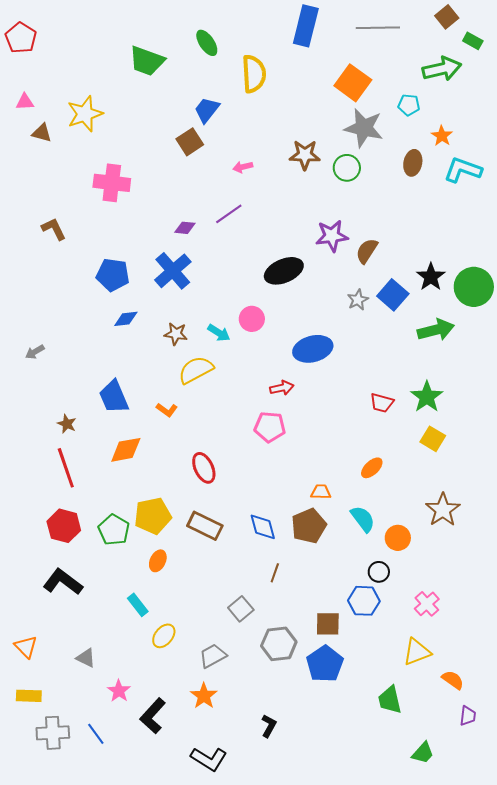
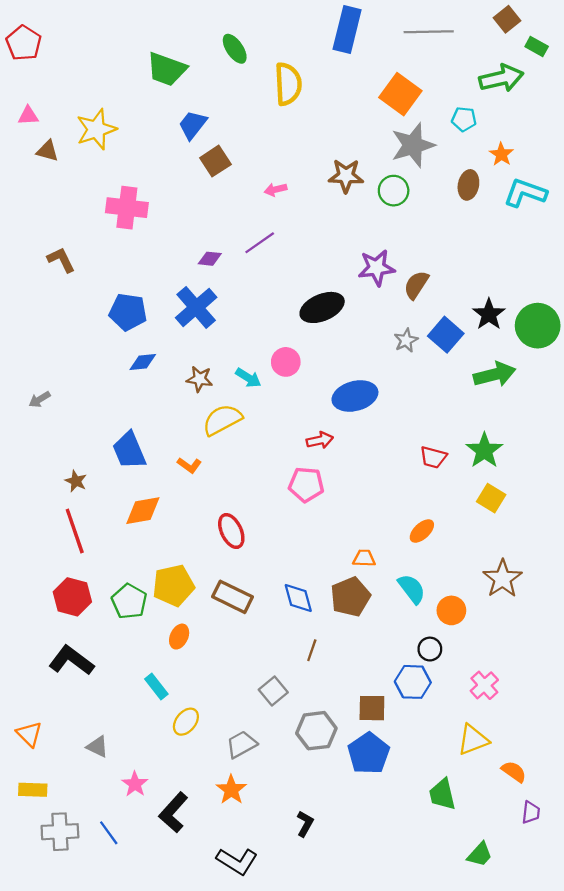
blue trapezoid: (207, 110) -> (193, 125), moved
gray star: (364, 128) -> (413, 145), turned -30

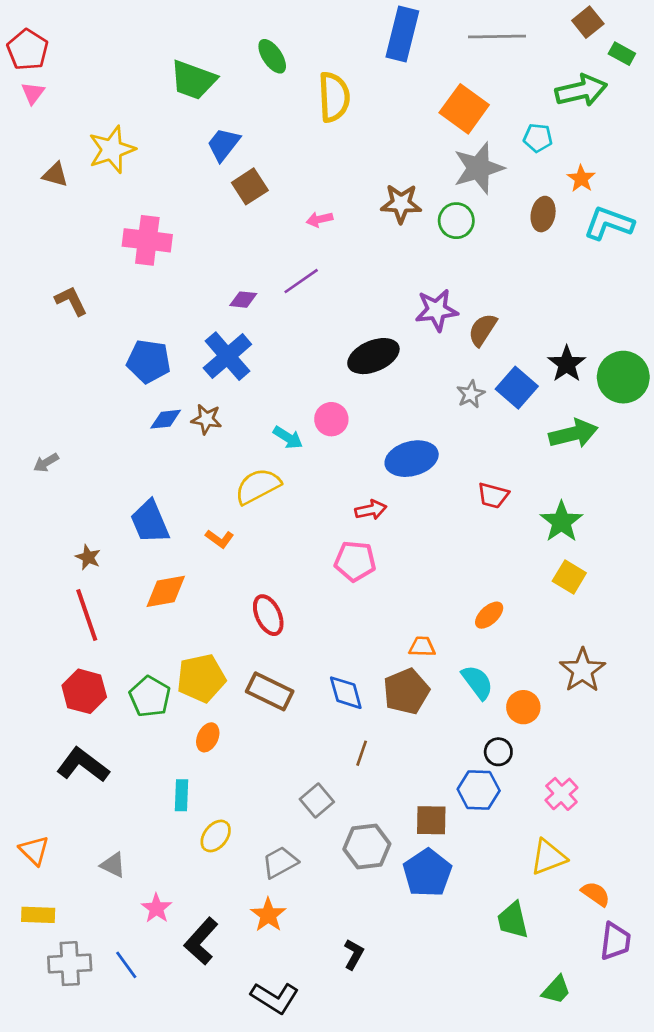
pink triangle: (28, 116) -> (33, 93), moved, turned -50
brown star: (200, 379) -> (206, 419), moved
red trapezoid: (433, 457) -> (493, 495), moved
cyan rectangle: (156, 686) -> (181, 795), turned 40
purple trapezoid: (531, 812) -> (615, 941), size x1.4

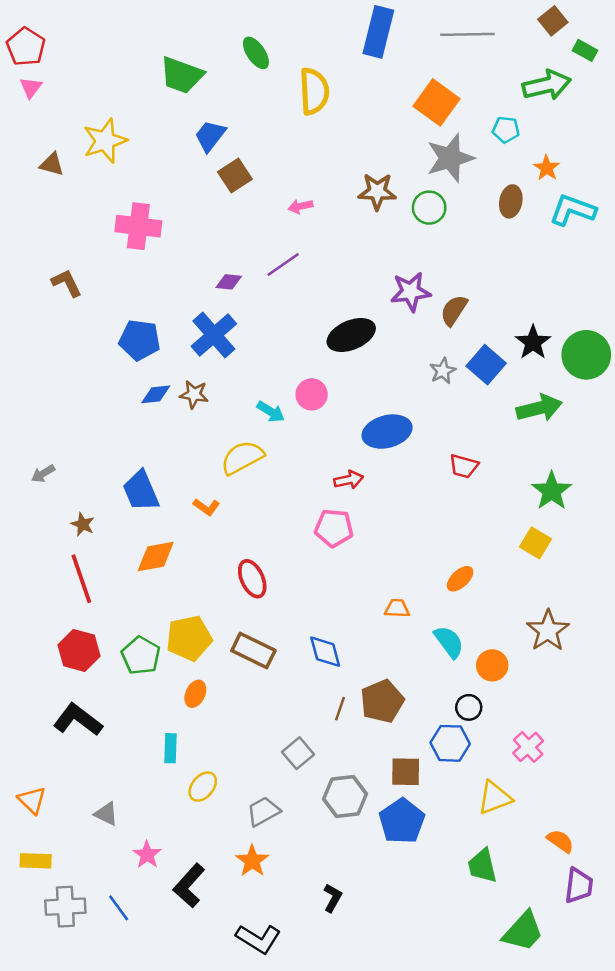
gray arrow: (46, 463) -> (43, 474), moved
green star: (561, 522) -> (552, 491), moved
brown pentagon: (406, 691) -> (382, 701), moved
yellow triangle: (548, 857) -> (495, 798), moved
green trapezoid: (556, 990) -> (523, 931), size x1.5

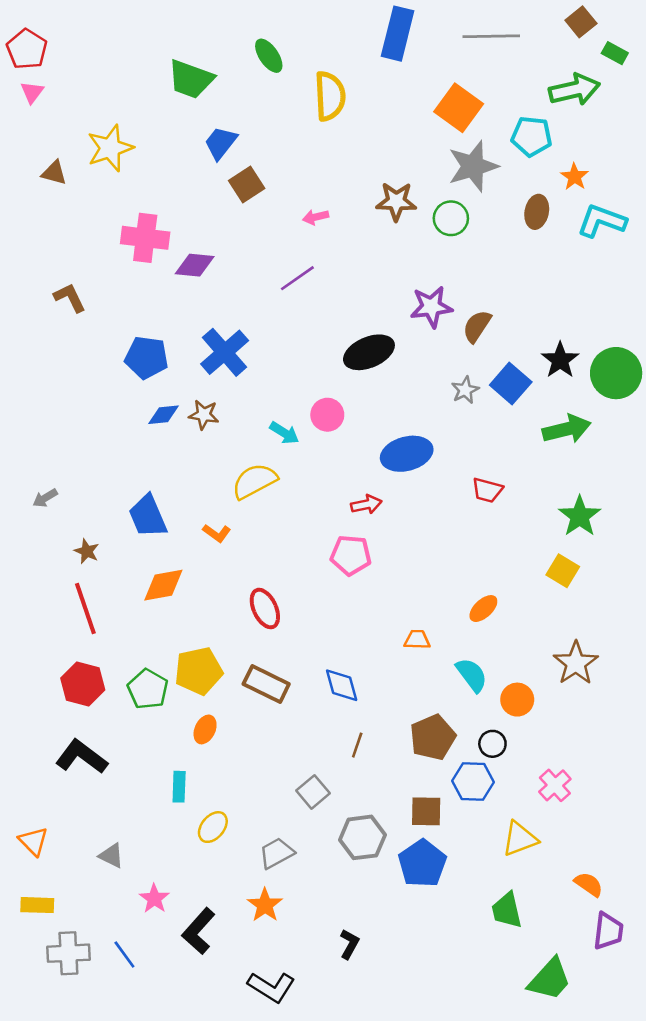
cyan pentagon: (506, 130) -> (532, 136), size x1.4
purple diamond: (229, 282) -> (195, 265), moved, size x1.4
brown pentagon: (382, 701) -> (433, 737), moved

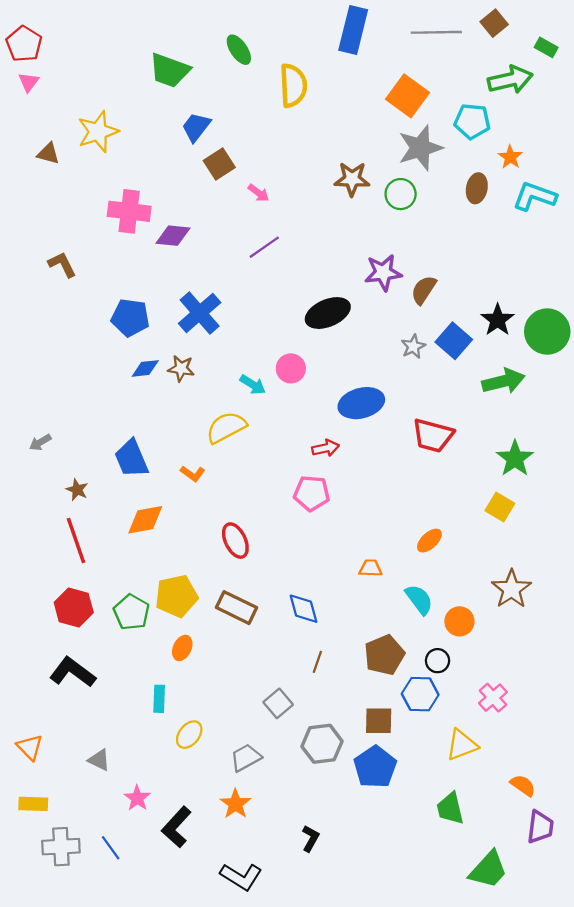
brown square: (581, 22) -> (494, 23), moved
pink arrow: (316, 217) -> (258, 193), moved, turned -130
red trapezoid: (487, 490) -> (433, 435), size x1.5

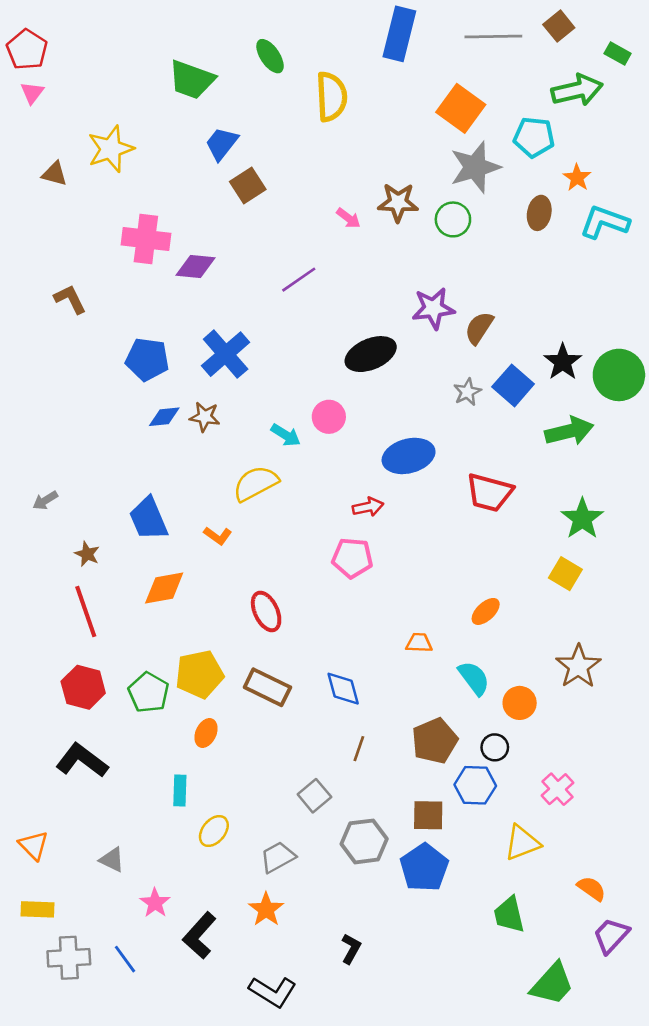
pink arrow: (258, 193) -> (348, 218), moved
purple trapezoid: (540, 827) -> (611, 936), turned -144

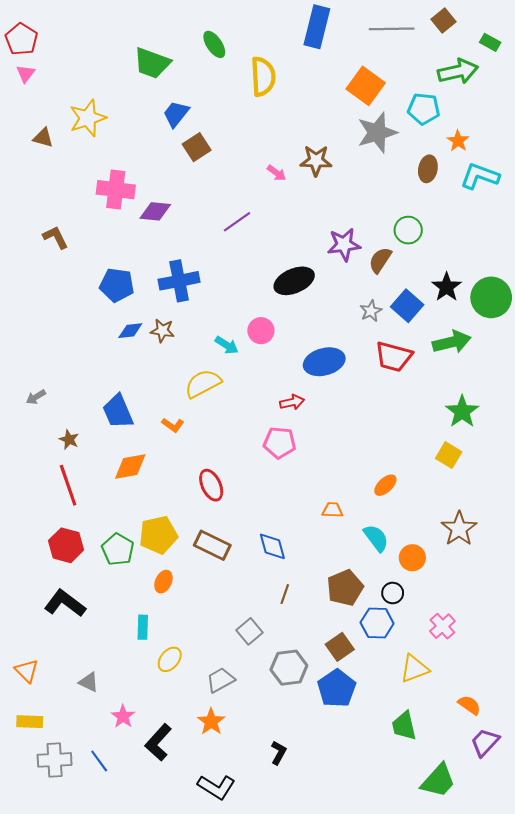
green circle: (453, 219) -> (408, 230), moved
blue cross: (226, 354) -> (179, 281), turned 30
red trapezoid: (490, 493) -> (394, 357), moved
brown square: (428, 815) -> (340, 647), turned -36

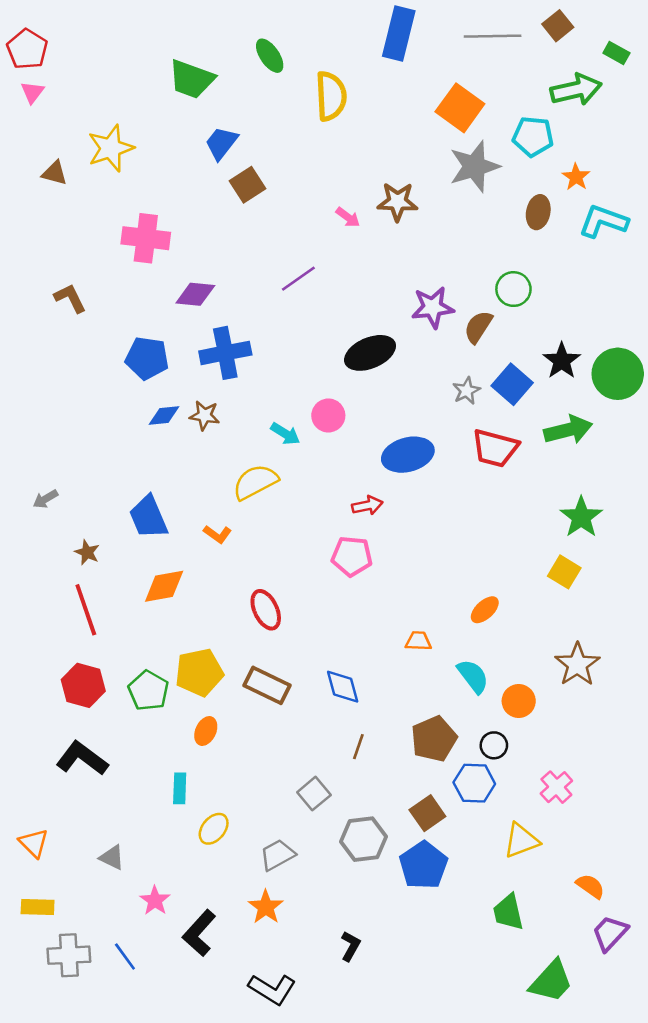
purple diamond: (155, 211) -> (195, 294), moved

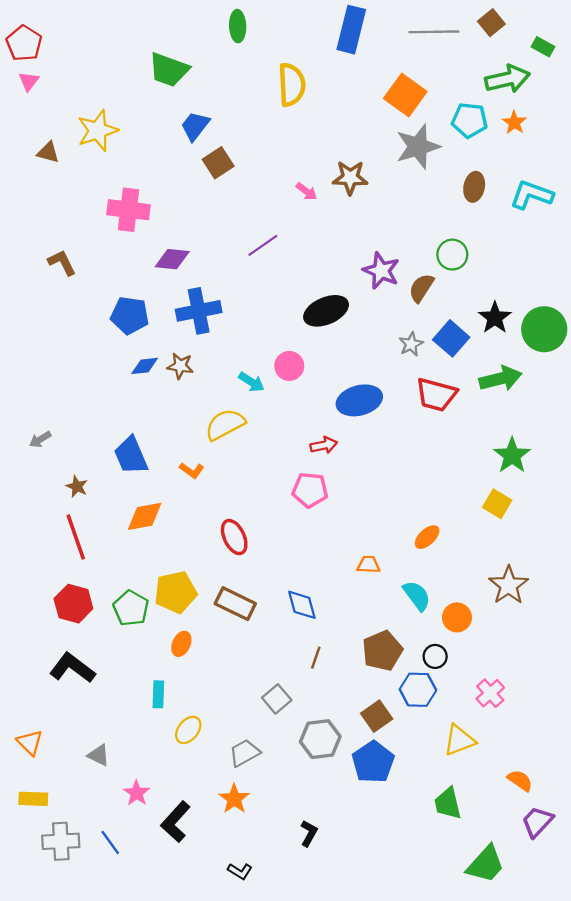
green ellipse: (270, 56) -> (238, 26), moved, turned 32
orange star: (576, 177) -> (514, 123), moved
purple star: (433, 307) -> (381, 271), turned 30
black L-shape: (272, 989) -> (240, 871), size x0.6

